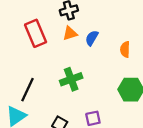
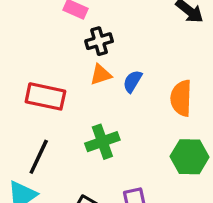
red rectangle: (36, 33) -> (45, 96), moved, turned -55
orange semicircle: (125, 49) -> (181, 98), size x1.5

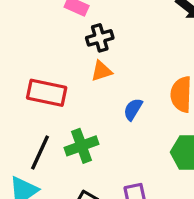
blue semicircle: (133, 81) -> (133, 109), moved
green cross: (102, 142) -> (82, 146), moved

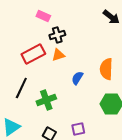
red rectangle: (47, 93) -> (33, 54), moved, turned -40
black line: (40, 152) -> (21, 88), moved

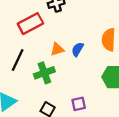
orange triangle: (58, 55) -> (57, 49), moved

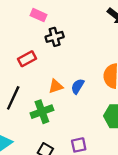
red rectangle: (30, 24) -> (27, 59), size x0.7

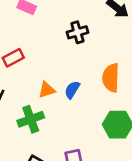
black cross: (55, 37) -> (77, 32), moved

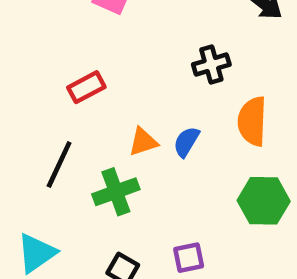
black cross: (77, 32) -> (211, 64), moved

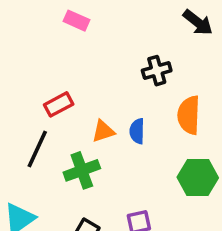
red rectangle: (86, 87) -> (59, 104), moved
blue semicircle: (186, 142) -> (137, 131), turned -30

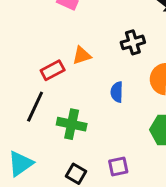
orange triangle: (103, 131) -> (82, 56), moved
green cross: (82, 170) -> (72, 124), turned 32

